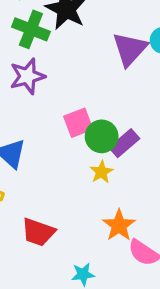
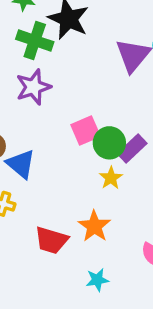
orange star: (119, 225) -> (94, 226), moved

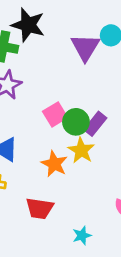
yellow star: (111, 178) -> (81, 150), size x1.4
orange star: (94, 226) -> (54, 164), moved

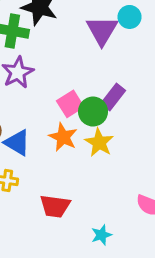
purple rectangle: (95, 124) -> (113, 97), moved
orange star: (54, 164) -> (63, 137), moved

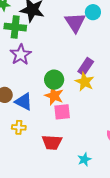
pink square: (70, 104) -> (62, 112), moved, turned 30
green circle: (93, 112) -> (54, 80), moved
yellow star: (99, 143) -> (85, 82), moved

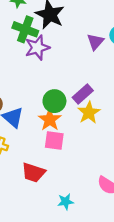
purple triangle: (75, 23) -> (95, 42), size x0.7
purple star: (21, 55) -> (37, 48), moved
purple rectangle: (86, 67) -> (83, 94), moved

